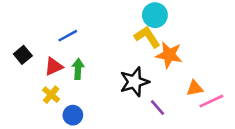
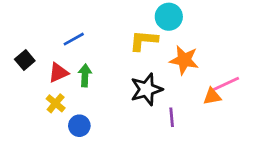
yellow L-shape: (147, 37) -> (144, 40), moved, turned -52
pink line: (211, 101) -> (226, 84), moved
purple line: (157, 107) -> (172, 117), turned 36

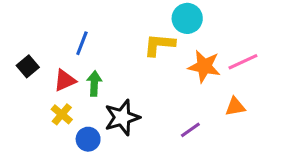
blue line: (74, 39) -> (82, 43), turned -40
pink line: (226, 84) -> (243, 62), moved
black star: (146, 89) -> (122, 117), moved
purple line: (172, 117) -> (190, 130), turned 60

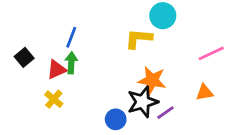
orange star: (204, 66) -> (152, 80), moved
green arrow: (94, 83) -> (71, 63), moved
black star: (122, 117) -> (143, 102), moved
blue circle: (88, 139) -> (116, 119), moved

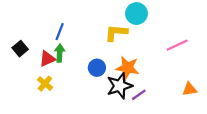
orange triangle: (205, 92) -> (190, 89), moved
blue circle: (116, 119) -> (97, 68), moved

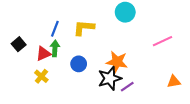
yellow L-shape: (116, 33) -> (84, 28), moved
blue circle: (97, 68) -> (79, 64), moved

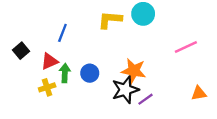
yellow L-shape: (84, 28) -> (110, 20), moved
green arrow: (55, 48) -> (65, 73), moved
yellow cross: (41, 76) -> (47, 87), turned 32

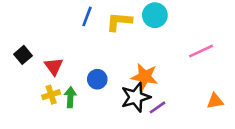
blue line: (62, 33) -> (87, 16), moved
red triangle: (49, 61) -> (54, 66), turned -42
green arrow: (65, 73) -> (70, 97), moved

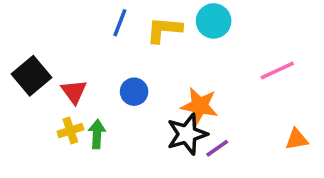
black square: (23, 55) -> (32, 76), size x1.5
blue circle: (97, 79) -> (134, 92), moved

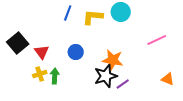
orange triangle: (297, 139) -> (168, 79), turned 32

